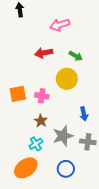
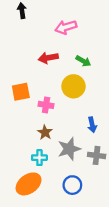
orange square: (18, 94) -> (21, 92), moved
cyan cross: (36, 144) -> (39, 158), turned 32

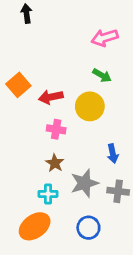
pink arrow: (66, 27) -> (105, 38), moved
red arrow: (48, 58) -> (51, 97), moved
orange square: (21, 92) -> (18, 85), moved, turned -30

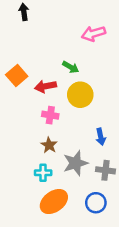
green arrow: (102, 75) -> (71, 67), moved
orange ellipse: (35, 226) -> (54, 202), moved
blue circle: (88, 228) -> (96, 203), moved

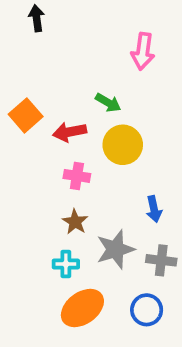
pink arrow: (93, 34) -> (143, 51), turned -65

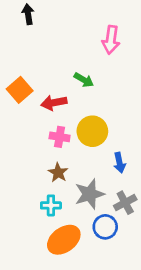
yellow circle: (123, 145) -> (92, 131), moved
gray cross: (161, 260) -> (125, 203), turned -35
blue circle: (147, 310) -> (105, 227), moved

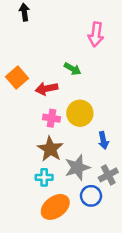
brown star: (58, 173) -> (50, 149), size x1.5

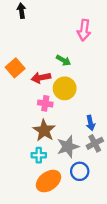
yellow circle: (80, 113) -> (65, 88), moved
gray cross: (108, 175) -> (95, 143), moved

